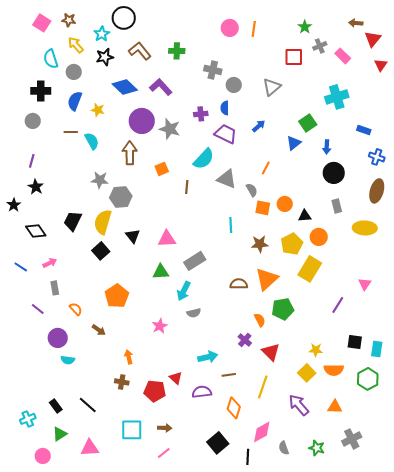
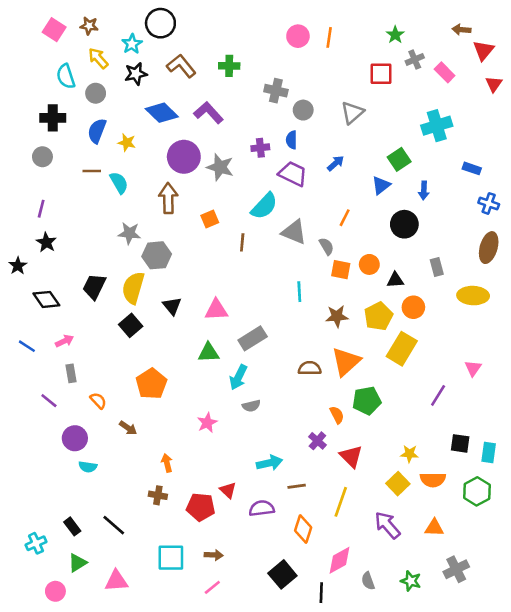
black circle: (334, 173) -> (404, 224), moved

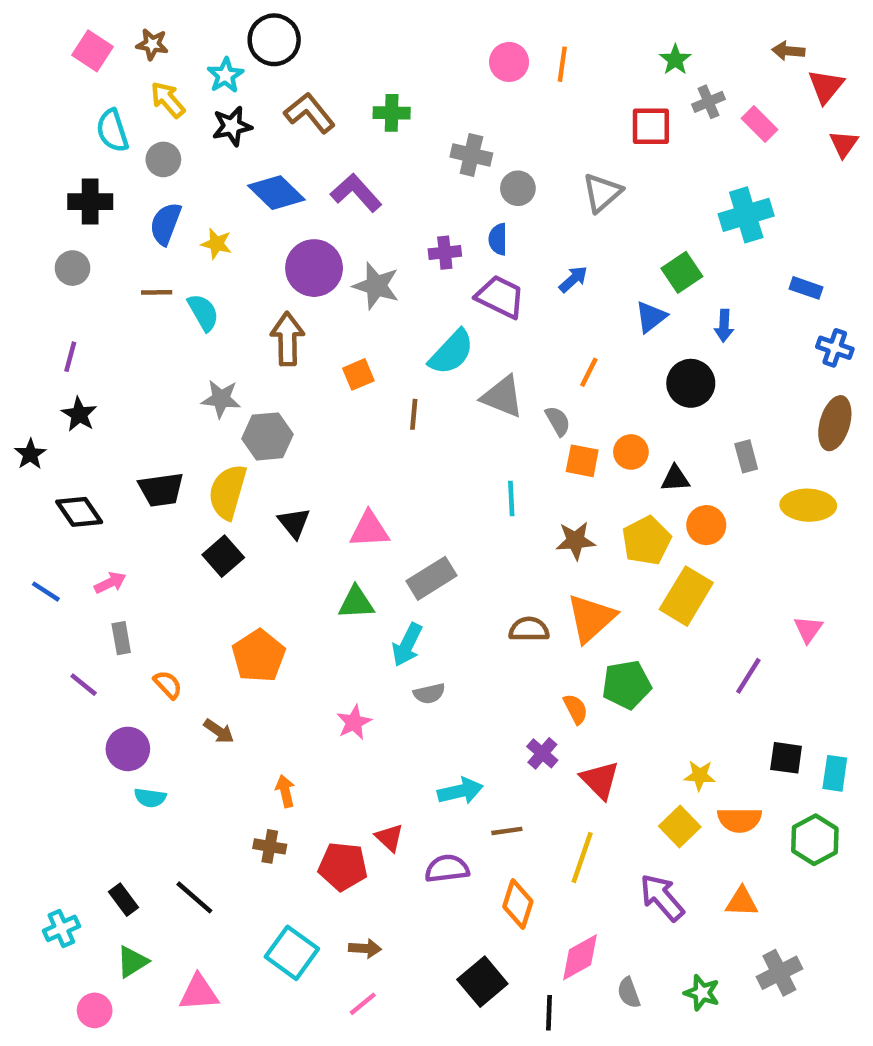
black trapezoid: (94, 286) -> (161, 490), turned -124
cyan square: (171, 558) -> (292, 953), turned 36

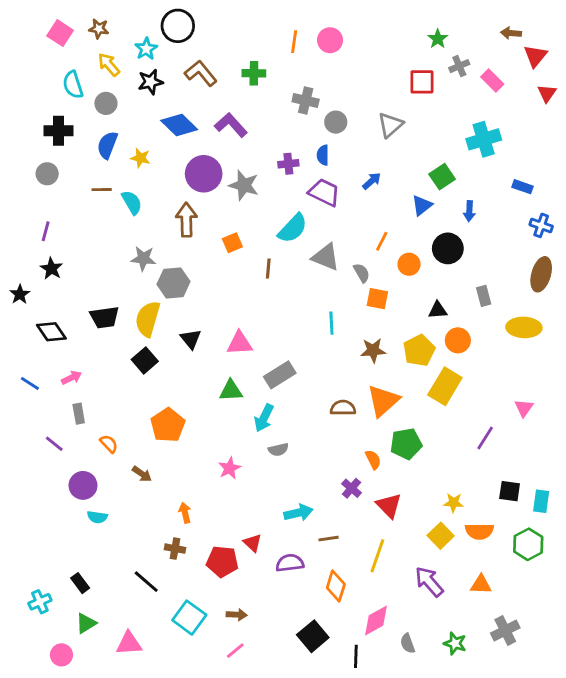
orange line: (562, 64) -> (294, 42), moved
orange circle: (631, 452) -> (409, 264), moved
black line: (194, 897) -> (146, 582), moved

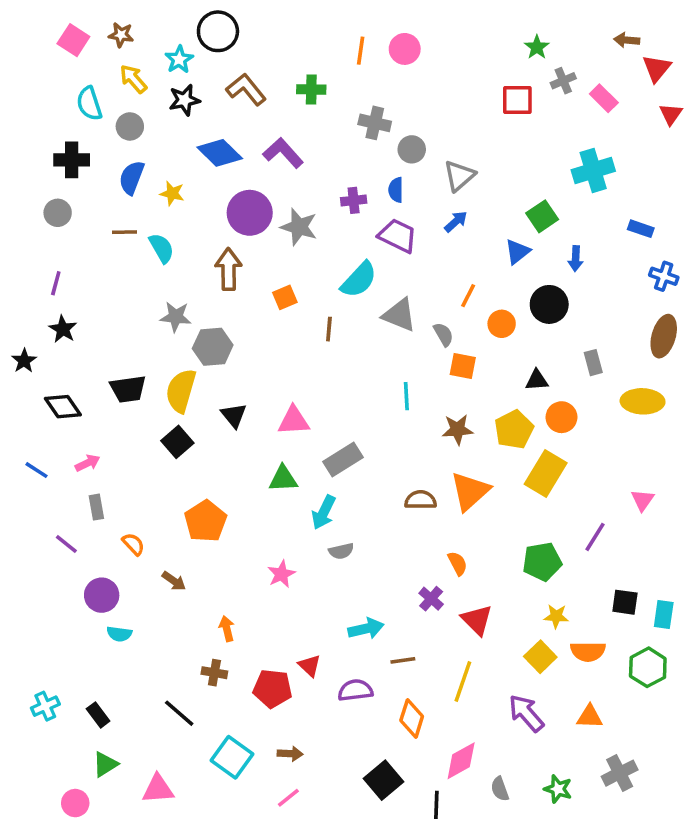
gray triangle: (390, 125) -> (459, 176), moved
green pentagon: (406, 444) -> (542, 562), moved
cyan cross: (40, 602) -> (45, 706), moved

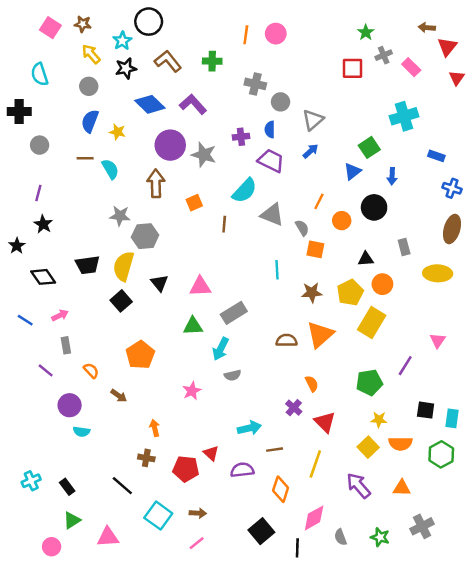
cyan semicircle: (89, 104) -> (40, 74), moved
black cross: (72, 160) -> (19, 111), moved

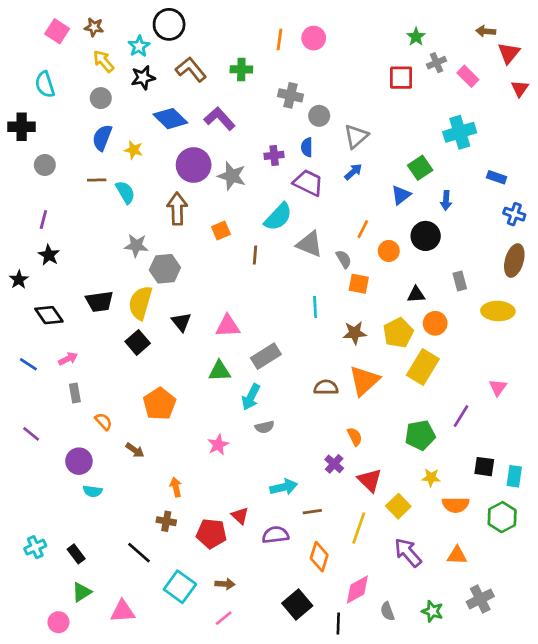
purple line: (46, 370) -> (31, 434), moved
yellow square: (368, 447) -> (398, 506), moved

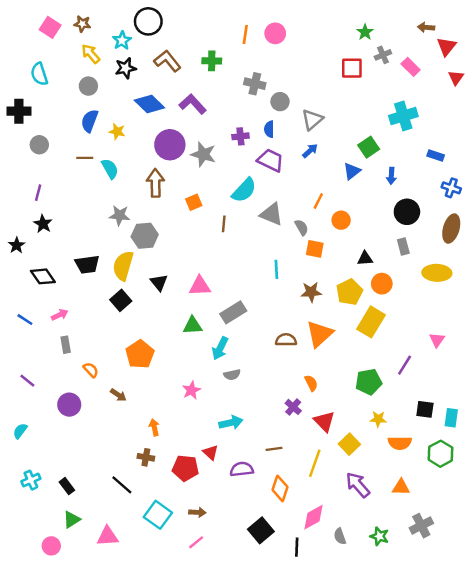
black circle: (426, 236) -> (407, 212), moved
cyan arrow: (284, 487) -> (231, 423), moved
cyan semicircle: (93, 491) -> (20, 431), moved, turned 119

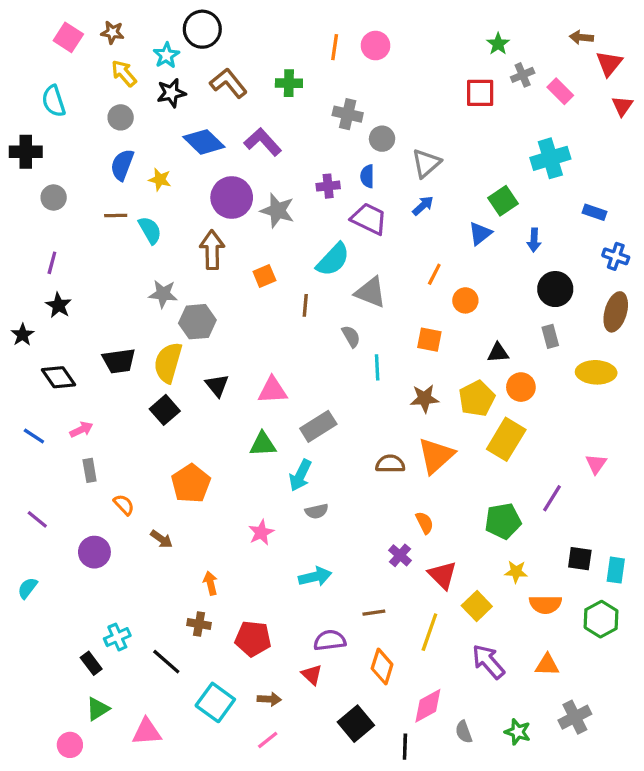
gray semicircle: (302, 227) -> (351, 336), moved
red triangle: (211, 452) -> (312, 675), moved
cyan cross: (31, 480) -> (117, 637), moved

